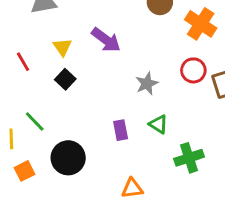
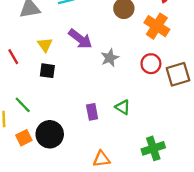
black square: (65, 79) -> (47, 71), turned -35
gray star: (147, 84) -> (110, 58), moved
green cross: (189, 158) -> (153, 148), moved
orange square: (24, 171) -> (24, 138), moved

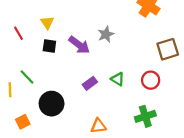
purple arrow: (80, 39) -> (79, 45), moved
red circle: (151, 64) -> (151, 80), moved
purple rectangle: (92, 112) -> (90, 83), turned 64
orange square: (24, 138) -> (23, 122), moved

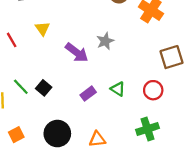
black square: (49, 46) -> (44, 88), moved, turned 32
black circle: (52, 104) -> (57, 134), moved

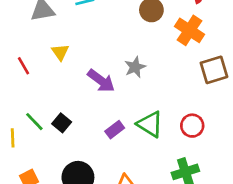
brown square: (171, 57) -> (214, 70), moved
green triangle: (118, 89) -> (150, 124), size x1.5

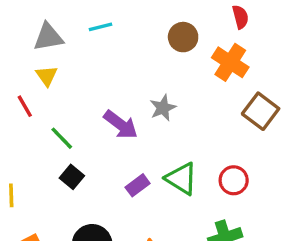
yellow triangle: (60, 52) -> (47, 76), moved
brown square: (214, 70) -> (261, 111), turned -36
green line: (34, 122) -> (62, 138), moved

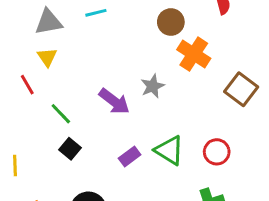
orange cross: (230, 62) -> (194, 54), moved

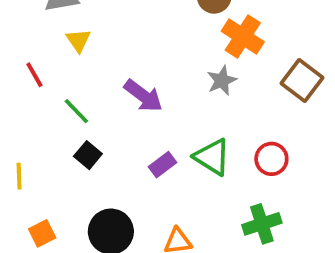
yellow triangle: (47, 57) -> (78, 40), moved
gray star: (153, 86) -> (222, 81), moved

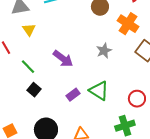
orange cross: (243, 37) -> (128, 24), moved
red circle: (271, 159) -> (137, 99), moved

